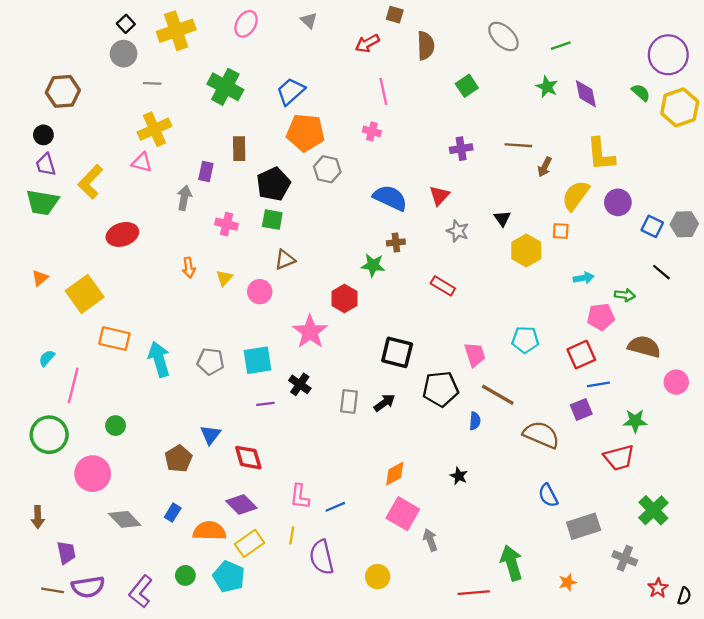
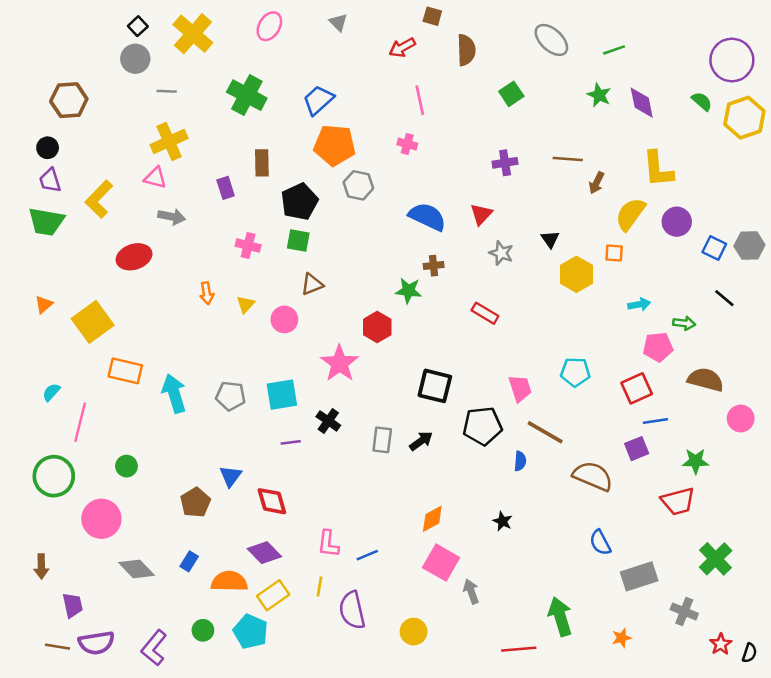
yellow cross: (176, 31) -> (193, 34), turned -30
purple rectangle: (206, 171) -> (226, 188), turned -30
gray arrow: (184, 198) -> (172, 217), moved, turned 90

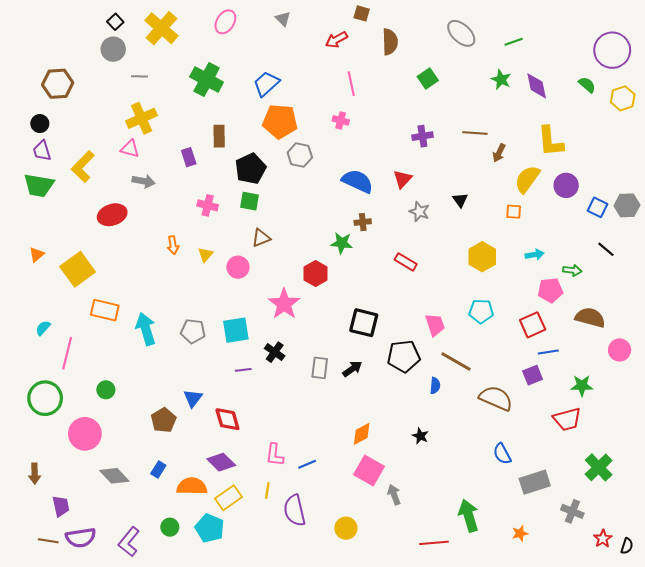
yellow hexagon: (744, 118) -> (623, 98), size x0.7
yellow hexagon: (576, 274) -> (482, 257), moved

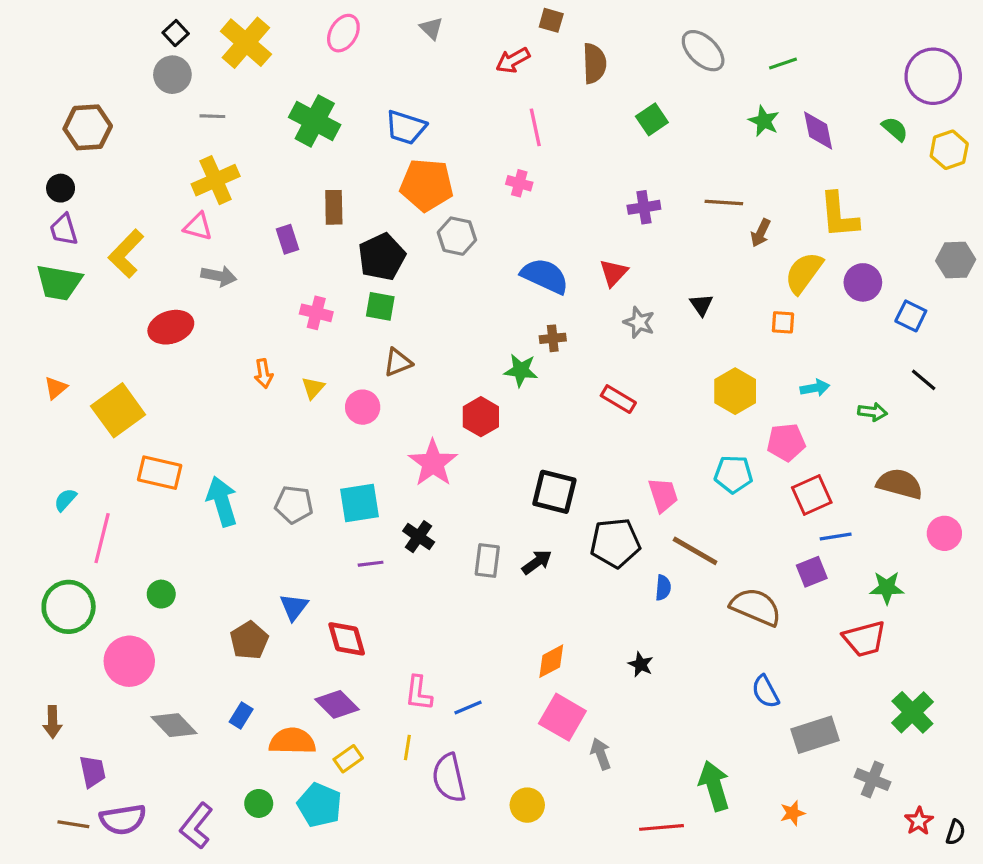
blue trapezoid: (266, 84) -> (406, 127), turned -120
gray hexagon: (627, 205) -> (956, 260), moved
pink pentagon: (550, 290) -> (786, 442), moved
yellow rectangle: (229, 498) -> (348, 759), size x0.7

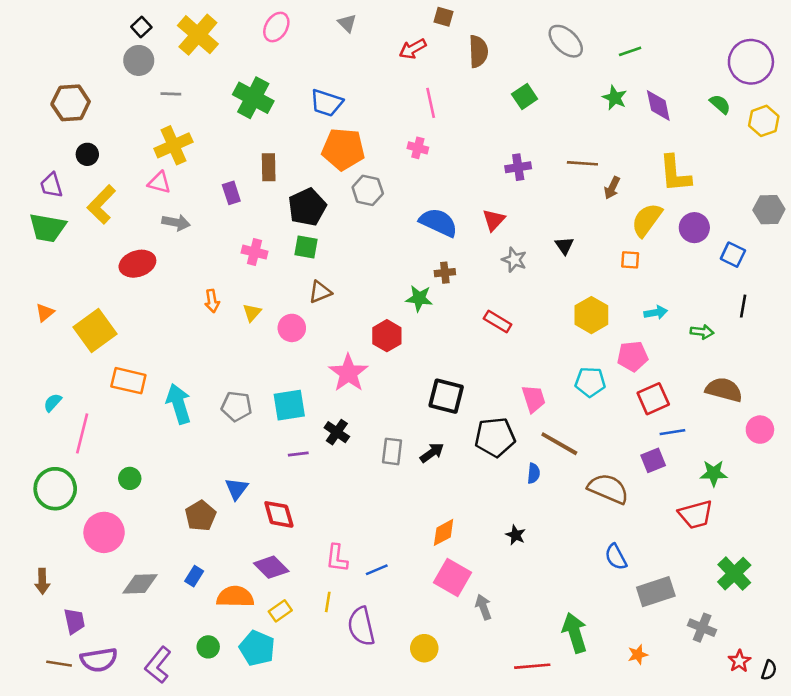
black circle: (61, 188) -> (87, 154), moved
black line: (924, 380) -> (743, 306), turned 60
gray diamond: (174, 725) -> (140, 584), turned -48

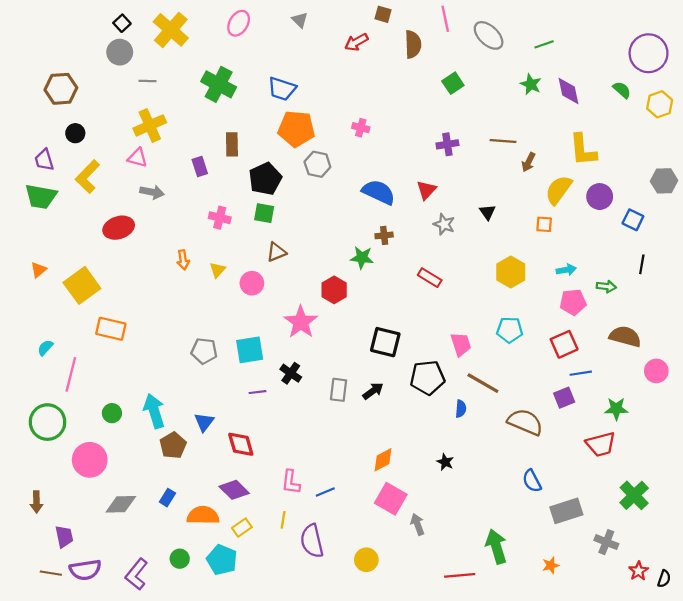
pink line: (431, 103) -> (445, 19), moved
pink pentagon: (633, 356) -> (573, 302), moved
cyan arrow: (179, 404) -> (154, 411), moved

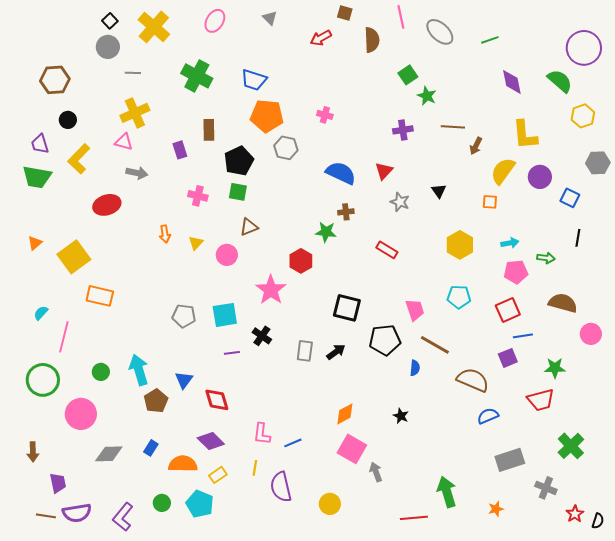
green star: (531, 84) -> (427, 96), moved
green semicircle: (622, 90) -> (560, 81), size x1.5
yellow hexagon: (660, 104) -> (583, 116), moved
blue semicircle: (532, 481) -> (488, 416), moved, turned 95

